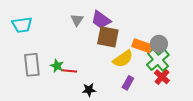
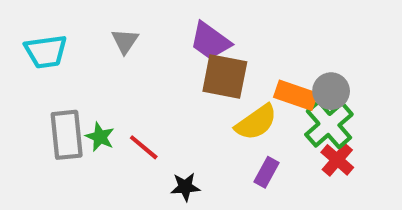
gray triangle: (77, 20) -> (125, 41), moved
green star: (57, 66) -> (100, 137), moved
red line: (69, 71) -> (144, 147), turned 35

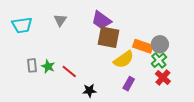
green cross: (329, 124) -> (159, 60), size x0.7
gray rectangle: (67, 135) -> (32, 65), size x0.6

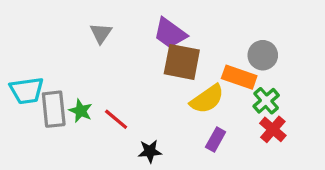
cyan trapezoid: (22, 25) -> (27, 91), moved
gray circle: (160, 44) -> (263, 55), moved
gray rectangle: (32, 65) -> (54, 109), size x1.5

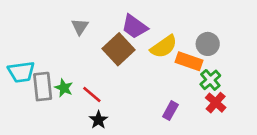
brown square: (182, 62) -> (118, 49), moved, turned 36
yellow semicircle: (207, 99) -> (164, 47), moved
black star: (150, 151) -> (98, 120), moved, turned -30

